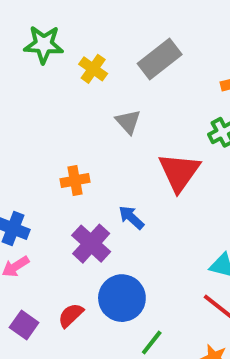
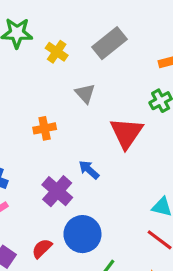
orange cross: (75, 180) -> (45, 128), moved

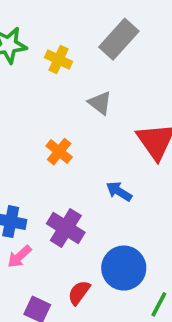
orange cross: (45, 128) -> (59, 152), turned -30
purple cross: (57, 191) -> (66, 228), moved

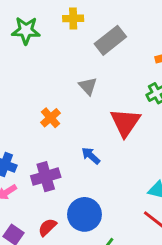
yellow cross: (59, 60) -> (73, 18), moved, turned -36
purple cross: (66, 228) -> (46, 177), turned 32

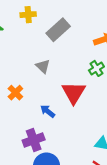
blue arrow: (91, 156) -> (48, 111), moved
purple cross: (46, 177) -> (34, 140), moved

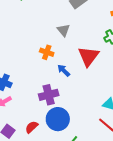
orange cross: (15, 93) -> (47, 52), moved, turned -32

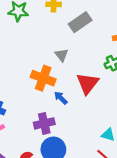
orange cross: (47, 52) -> (43, 78), size x1.6

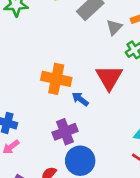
gray triangle: (61, 55) -> (114, 27), moved, turned 32

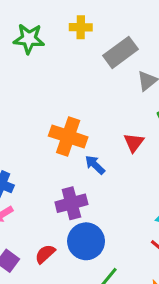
red triangle: (109, 78) -> (134, 142), size x0.6

